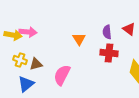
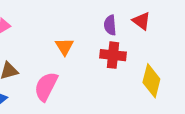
orange triangle: (79, 39) -> (65, 47), moved

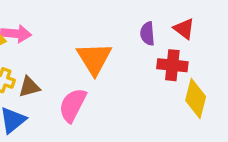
orange triangle: (65, 47) -> (94, 59), size x1.6
red cross: (113, 55) -> (172, 65), moved

